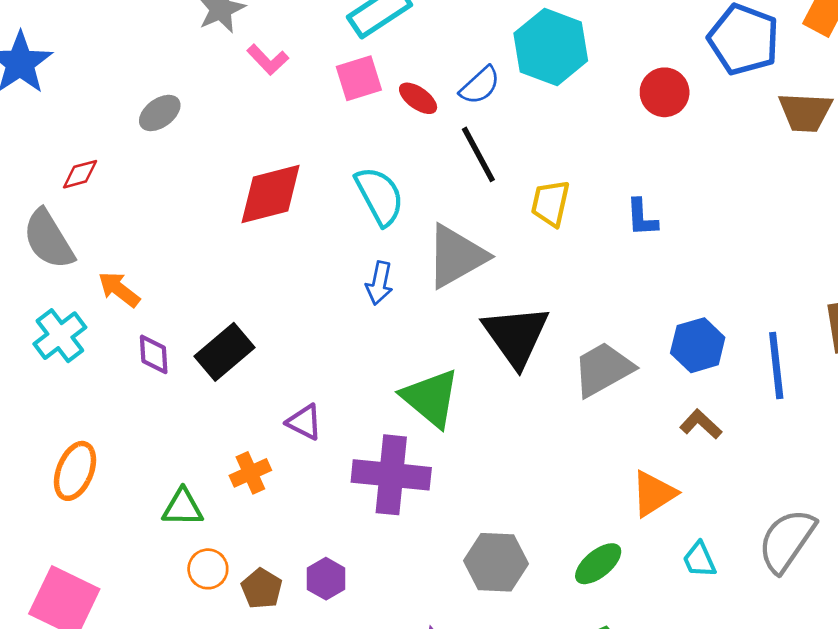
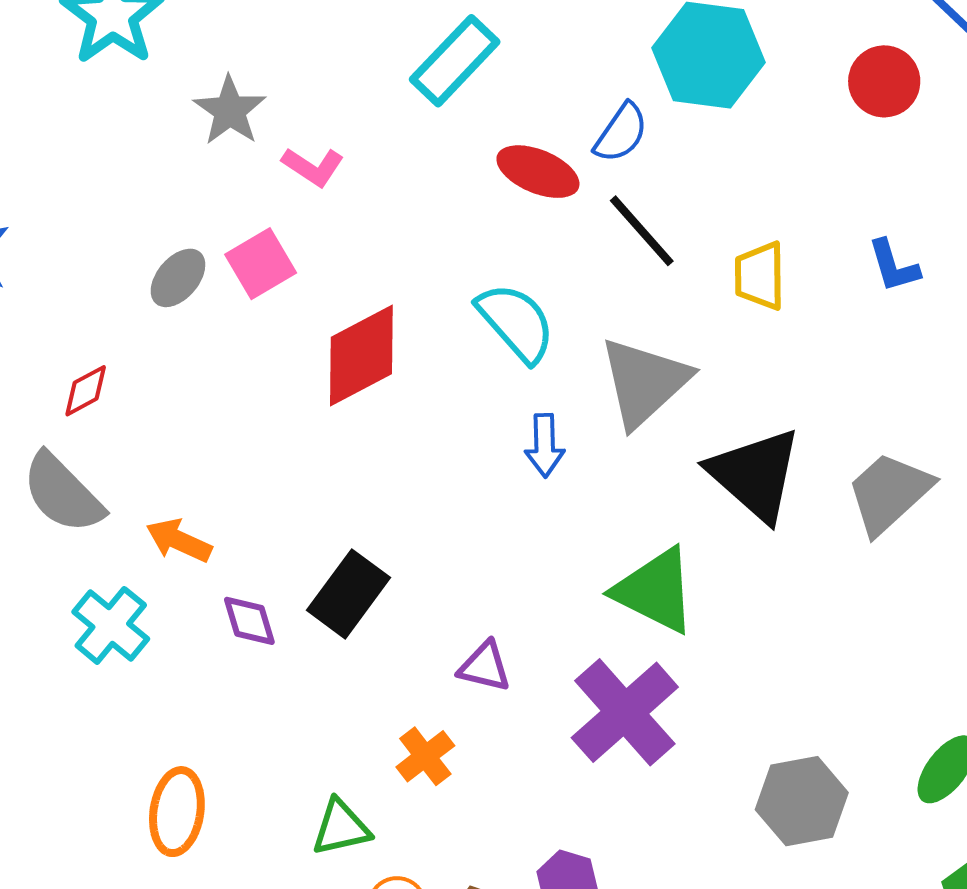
pink square: (359, 78) -> (261, 264), moved
red ellipse: (418, 98) -> (538, 172), size x1.4
purple cross: (391, 475) -> (625, 712), turned -34

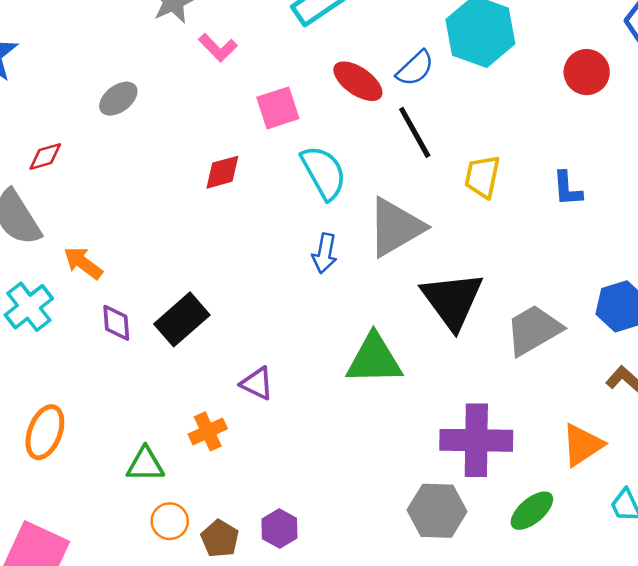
pink square: (261, 264) -> (278, 108), moved
red diamond: (361, 356) -> (222, 172), size x0.6
green triangle: (655, 591) -> (374, 359), turned -40
purple cross: (625, 712) -> (476, 440), moved, turned 30

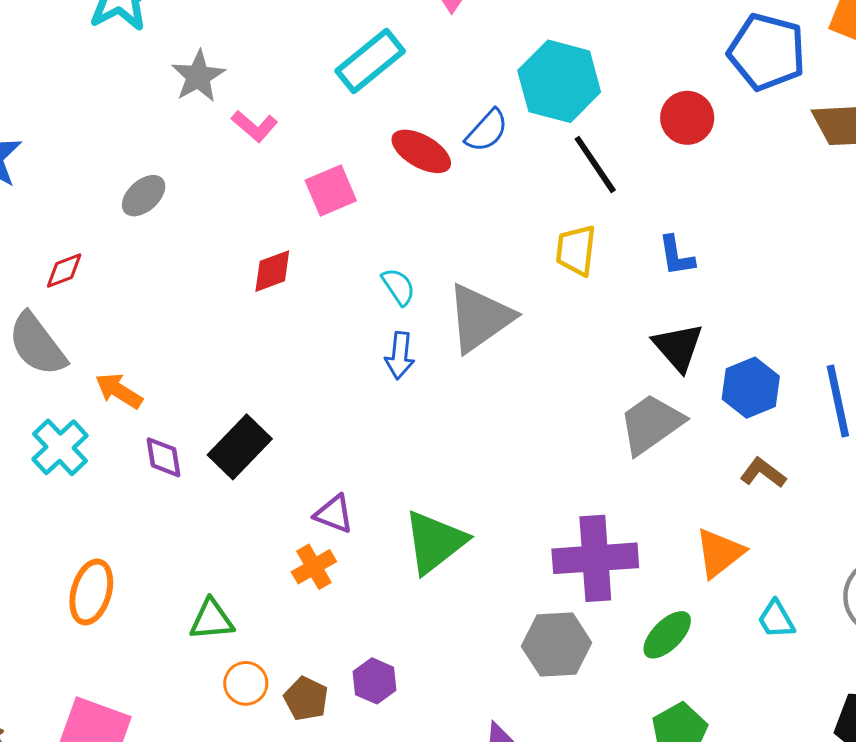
black line: (415, 132) -> (595, 164), moved
cyan semicircle: (324, 173) -> (398, 287), moved, size x0.6
black triangle: (452, 300) -> (678, 347), moved, size x0.7
green triangle: (374, 359) -> (435, 542), moved, turned -32
orange cross: (208, 431) -> (314, 567), moved

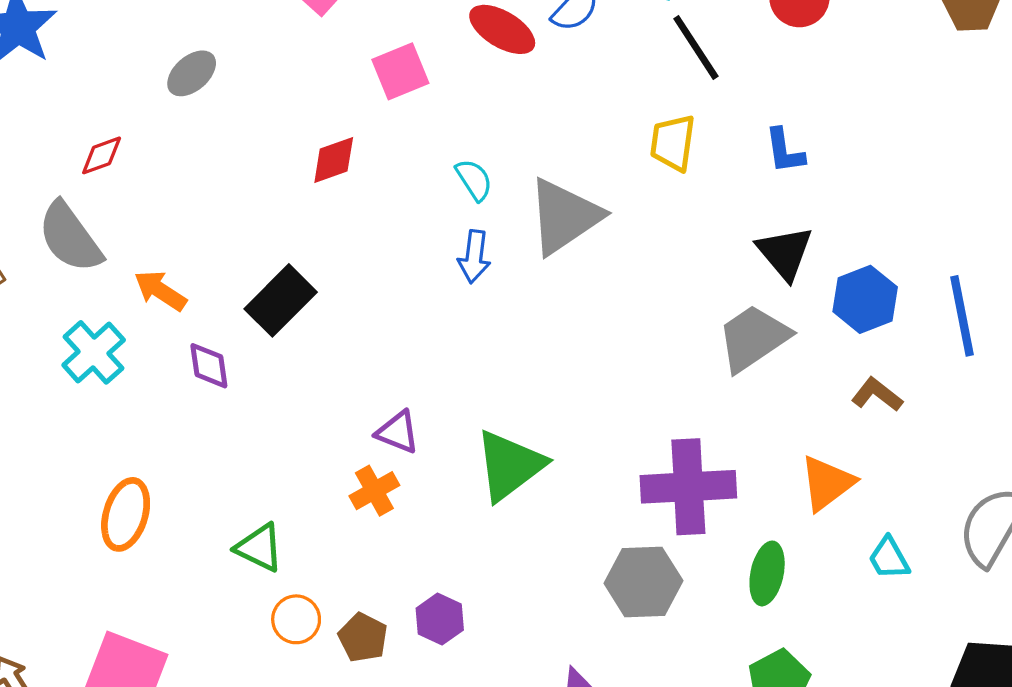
black rectangle: (240, 447) -> (281, 300), moved
green triangle: (212, 620) -> (259, 548), turned 30
green ellipse: (667, 635) -> (767, 573), turned -34

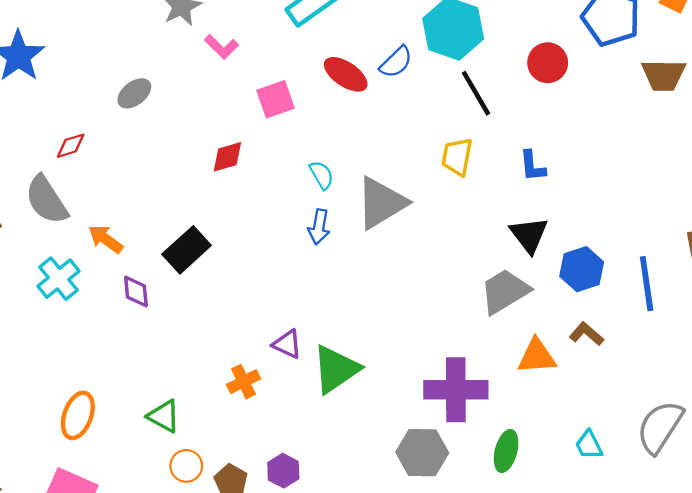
purple triangle: (398, 432) -> (287, 344), moved
orange triangle: (827, 483) -> (537, 356), moved, turned 30
orange ellipse: (126, 514) -> (78, 415), moved

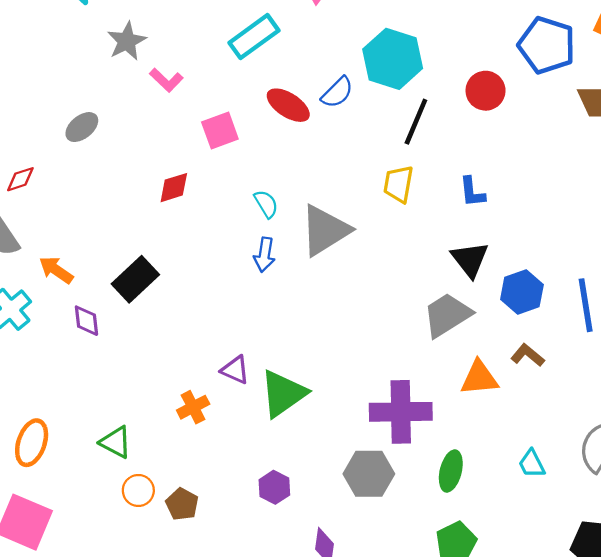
black line: (476, 93) -> (416, 122), turned 54
purple hexagon: (283, 471) -> (274, 487), moved

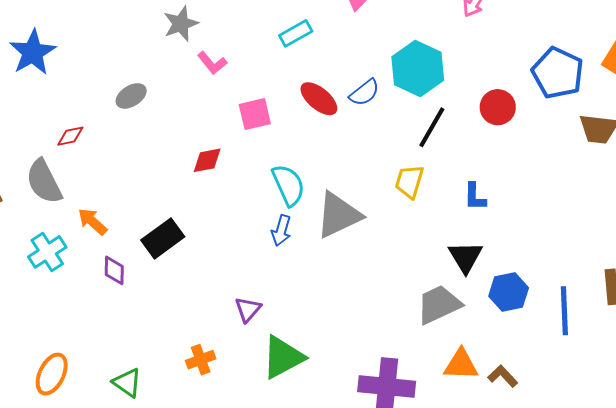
cyan rectangle: (254, 37) -> (296, 33), size x0.7
cyan semicircle: (266, 204) -> (288, 185), size x1.6
brown L-shape: (528, 355) -> (503, 376), moved
purple triangle: (235, 370) -> (248, 309), moved, turned 40

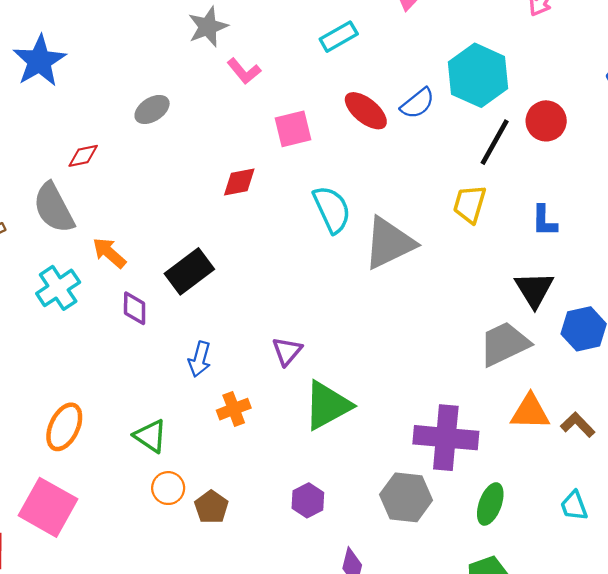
red circle: (498, 107) -> (546, 121), moved
blue arrow: (281, 231) -> (200, 359), moved

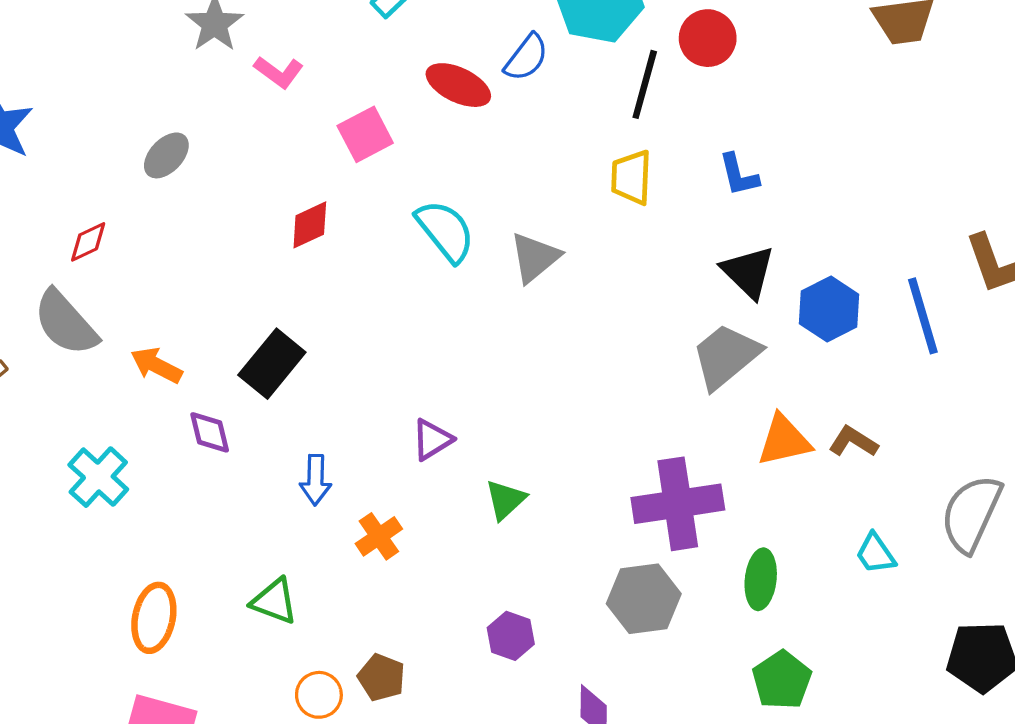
gray triangle: (389, 243) -> (535, 258), size x0.7
cyan cross: (58, 288) -> (98, 477), moved
purple triangle: (287, 351) -> (432, 440), turned 32
green triangle: (327, 405) -> (505, 500), size x0.6
orange circle: (168, 488) -> (319, 695), moved

